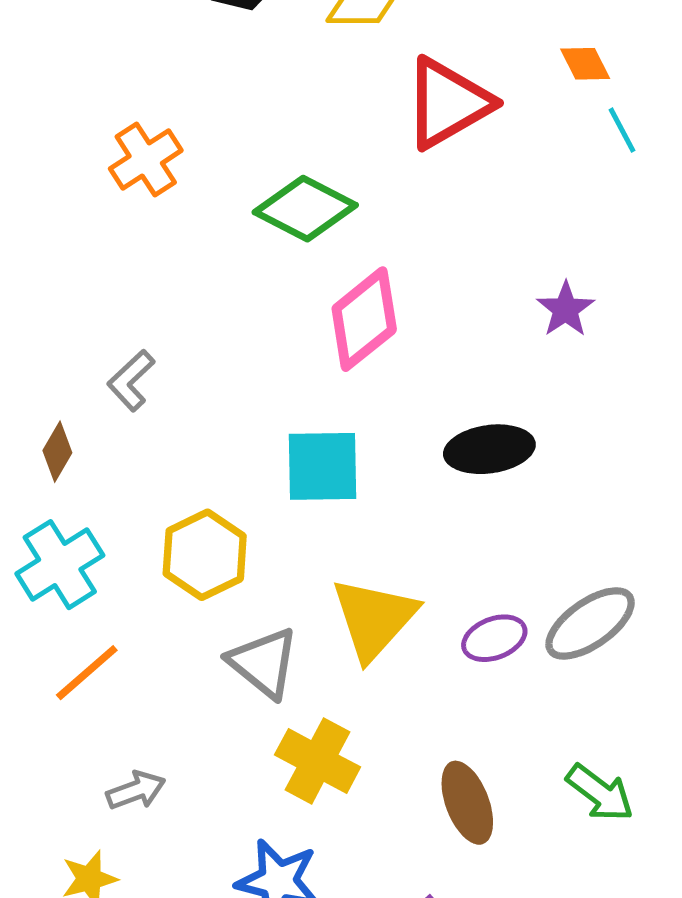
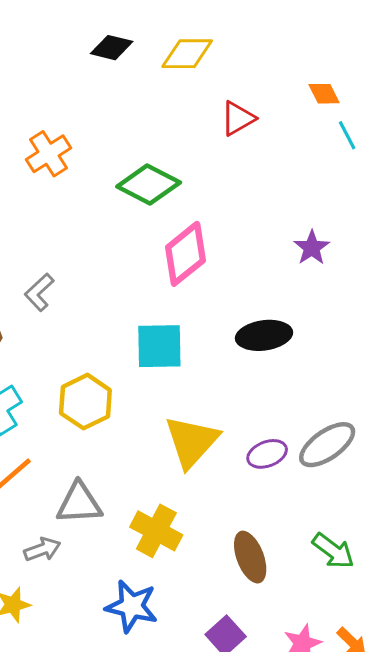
red triangle: (448, 103) -> (238, 118), size x0.6
gray triangle: (264, 663) -> (79, 503), moved, turned -42

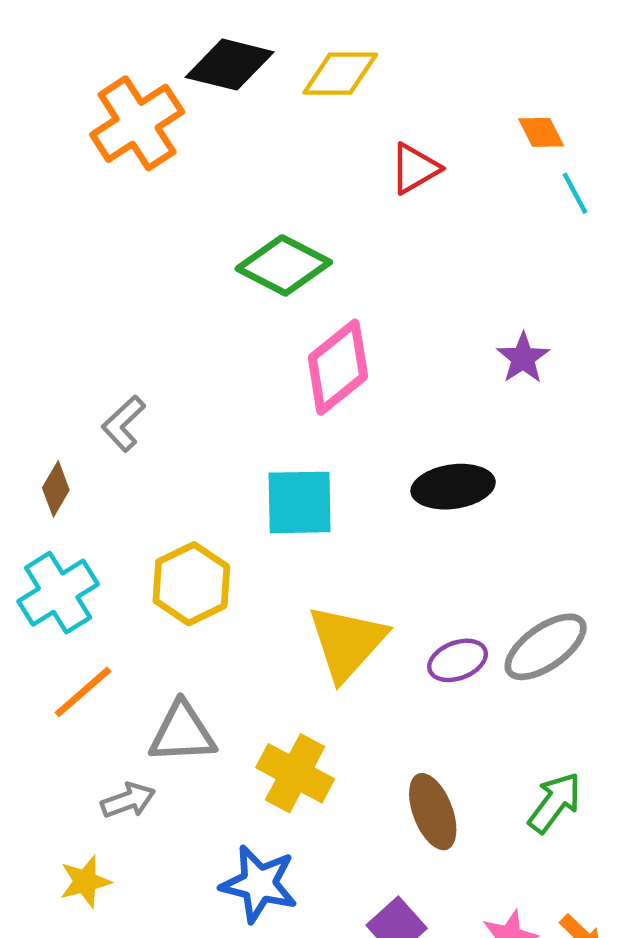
black diamond: (112, 48) -> (230, 65), size x1.4
orange cross: (49, 154) -> (137, 123), moved, size x1.4
green arrow: (333, 551) -> (555, 803), turned -90

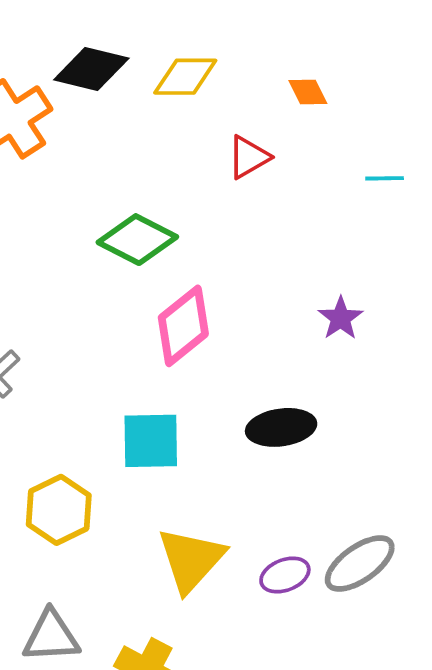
orange diamond: (541, 132) -> (308, 92), moved
cyan line: (575, 193) -> (385, 178), turned -63

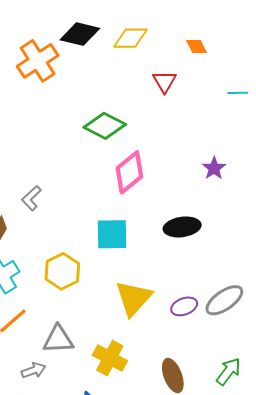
red triangle: (249, 157) -> (165, 82), turned -30

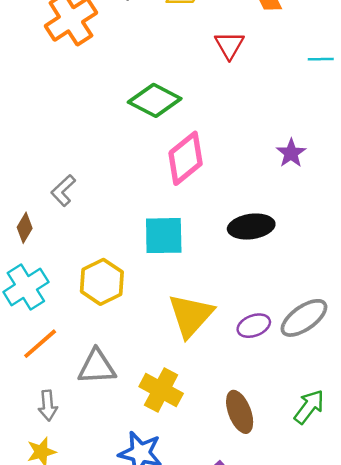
gray arrow: (33, 370) -> (48, 405), moved, turned 105

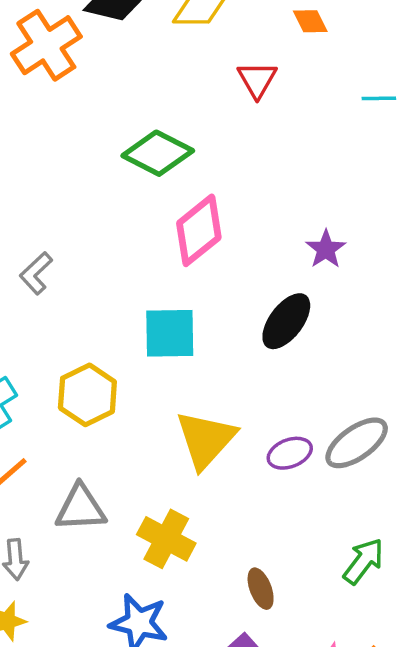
purple star: (291, 153) -> (326, 249), moved
black ellipse: (251, 227) -> (286, 321), turned -45
brown ellipse: (240, 412) -> (261, 589), moved, size x0.7

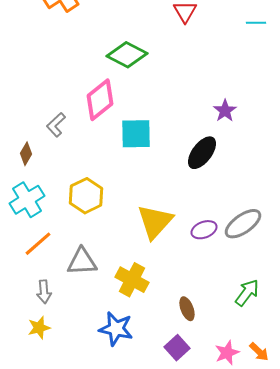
pink diamond: (199, 230) -> (100, 100), moved
cyan square: (170, 333) -> (136, 134), moved

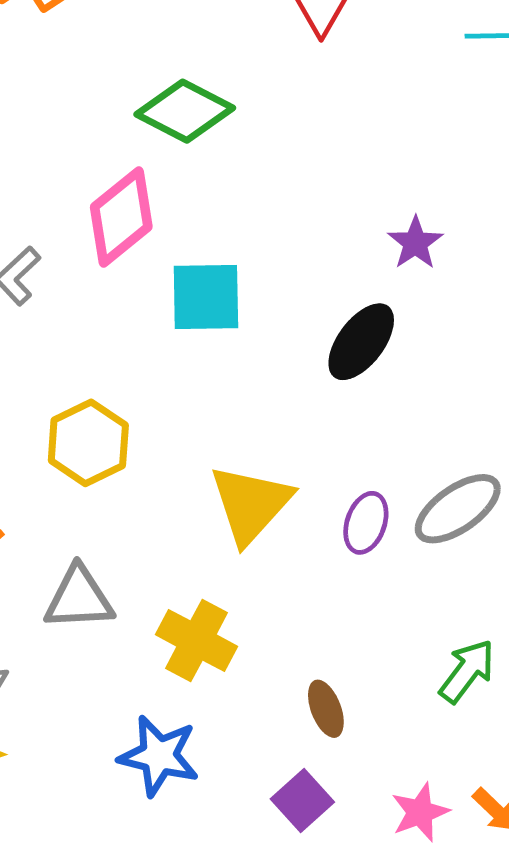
purple ellipse: (204, 230) -> (366, 523), turned -50

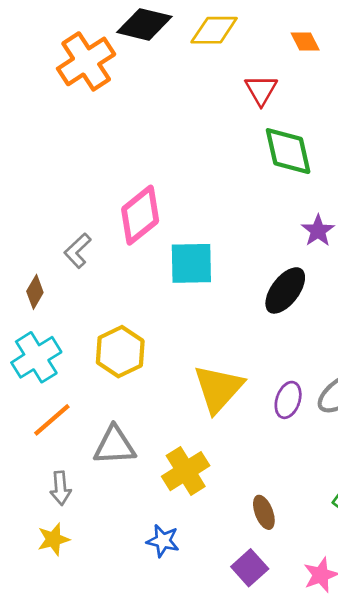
green diamond: (185, 111) -> (288, 151), moved, turned 50
yellow cross: (197, 640) -> (186, 471), turned 30
blue star: (159, 756) -> (163, 541), size x0.7

